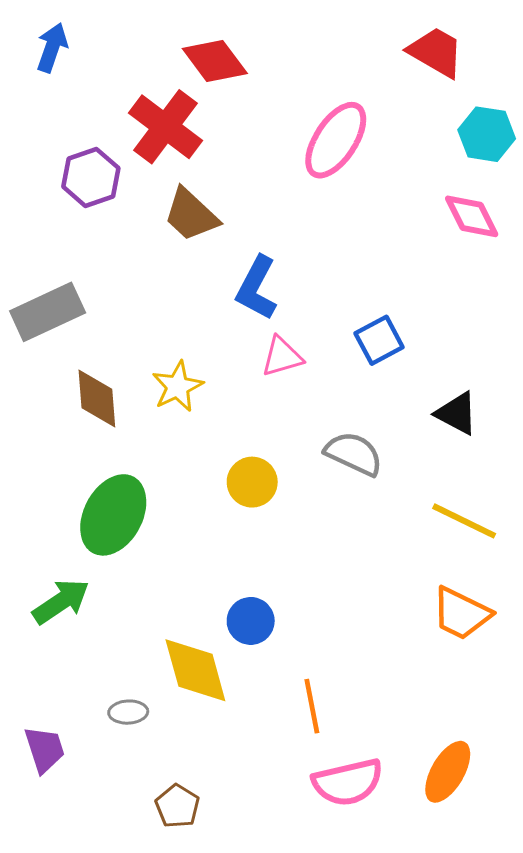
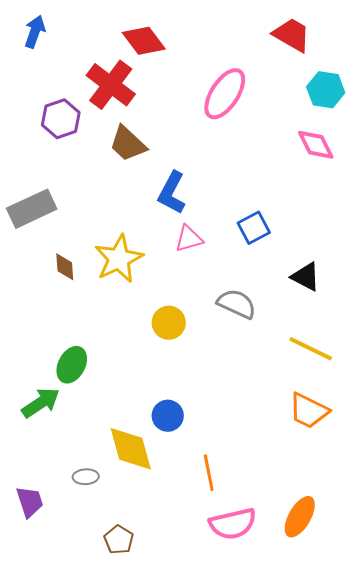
yellow star: (177, 387) -> (119, 259), size x1.4
brown diamond: (97, 398) -> (65, 267), size x0.7
green ellipse: (113, 515) -> (72, 365), moved, size x0.7

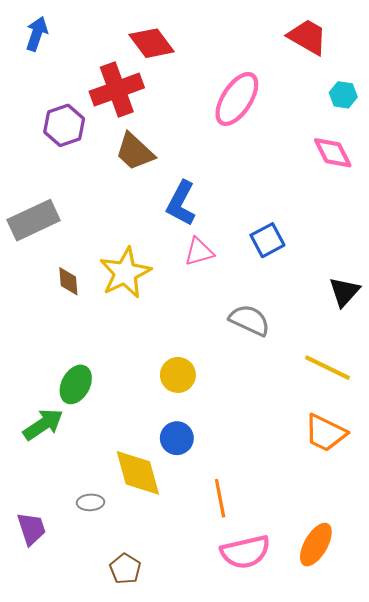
red cross: (111, 85) -> (117, 90), turned 33
cyan hexagon: (326, 90) -> (343, 95), size x0.7
black triangle: (306, 277) -> (344, 292), moved, turned 44
yellow circle: (169, 323) -> (178, 375), moved

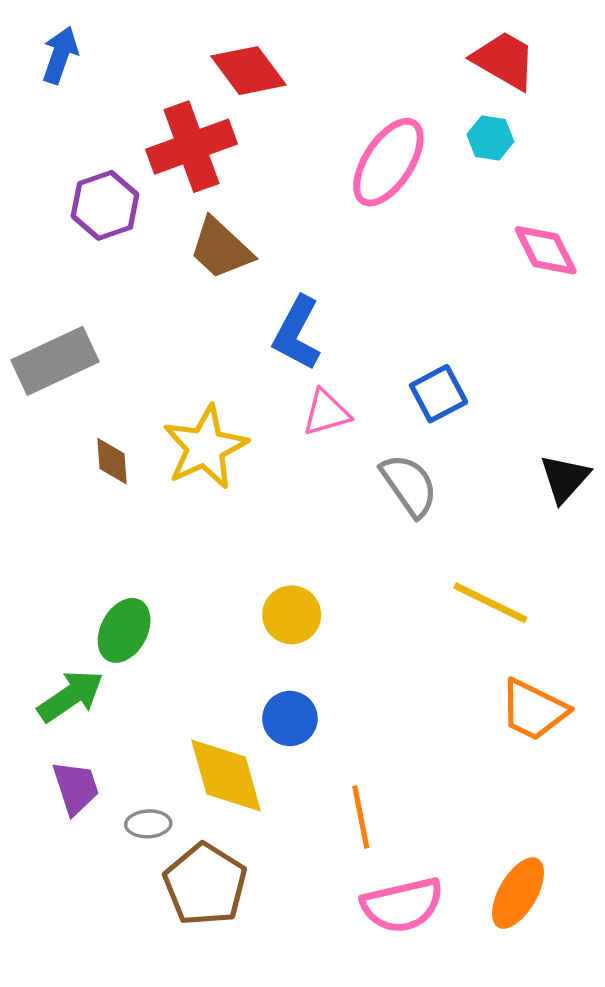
cyan hexagon: (343, 95) -> (490, 138), moved
gray semicircle: (250, 320) -> (409, 485), moved, turned 30
yellow line: (327, 368) -> (490, 603), moved
purple trapezoid: (31, 529) -> (76, 788), moved
brown pentagon: (125, 569) -> (205, 884), moved, size x1.6

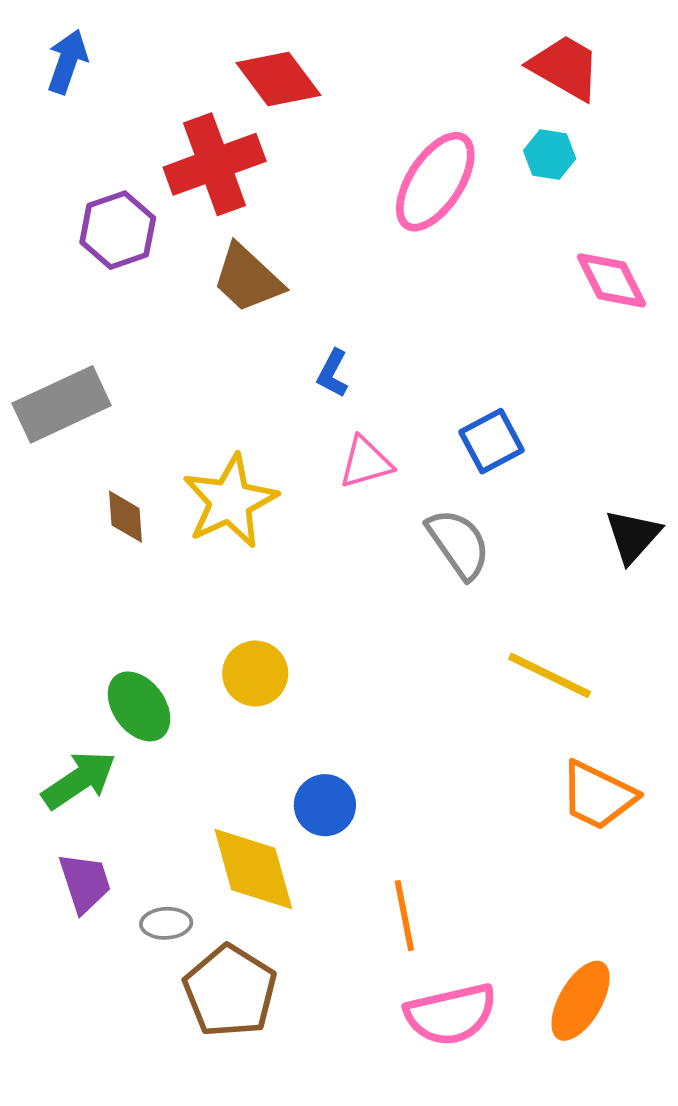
blue L-shape: (297, 333) -> (333, 373), size x0.6
yellow circle: (292, 615) -> (255, 674), moved
green ellipse: (124, 630) -> (139, 706), turned -64

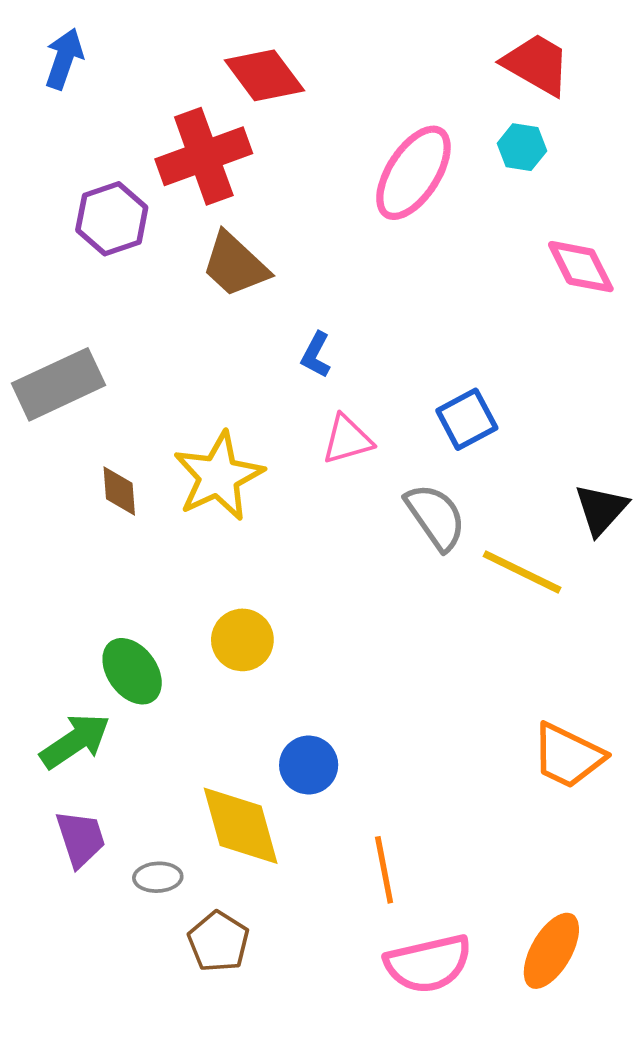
yellow line: (550, 675) -> (522, 572), moved
brown pentagon: (230, 991) -> (219, 942), size x0.7

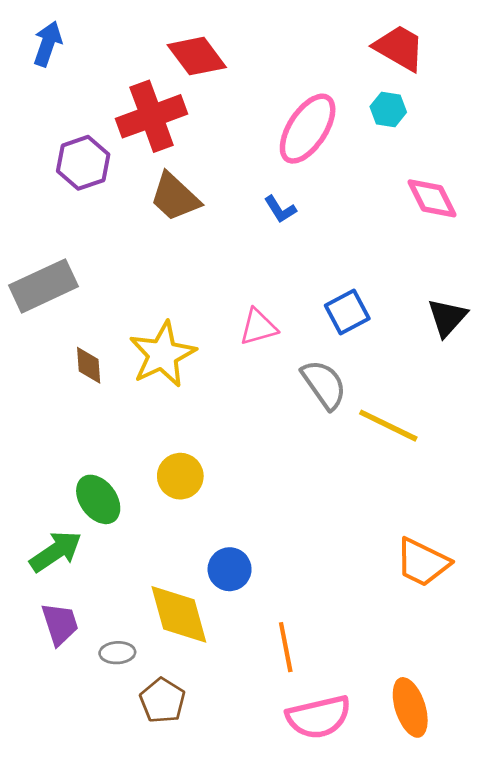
blue L-shape: (316, 355) -> (280, 209), moved, turned -60
black triangle: (601, 509) -> (447, 317), moved
orange ellipse: (551, 951) -> (410, 707), turned -48

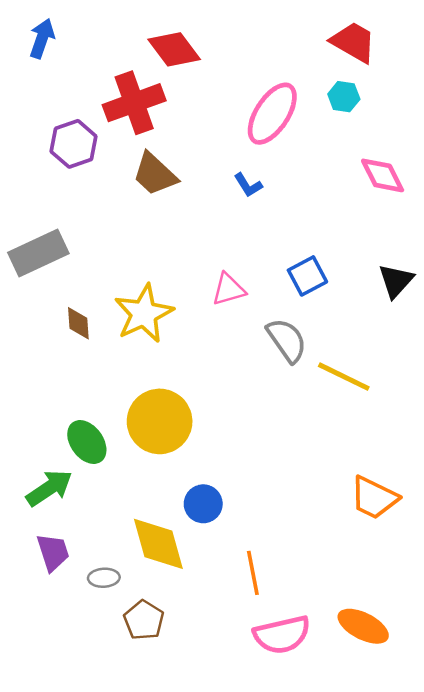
yellow circle: (180, 476) -> (160, 421), size x1.6
orange ellipse: (410, 707) -> (363, 626), turned -45

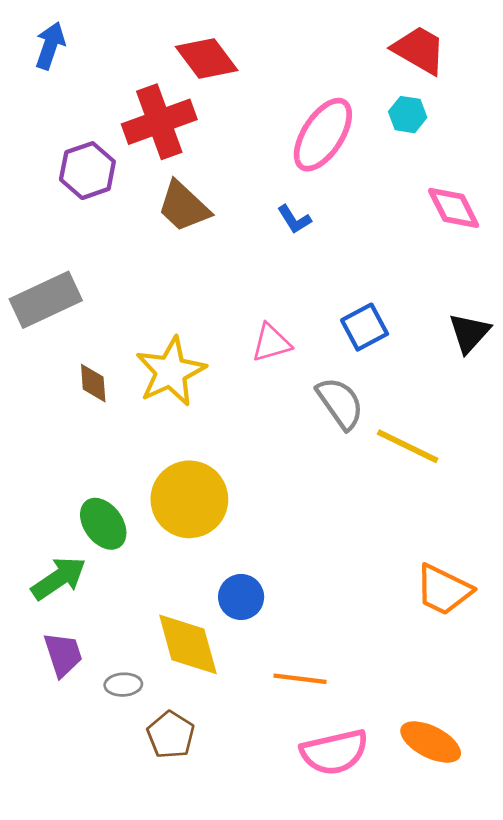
orange line: (253, 573) -> (300, 679), turned -72

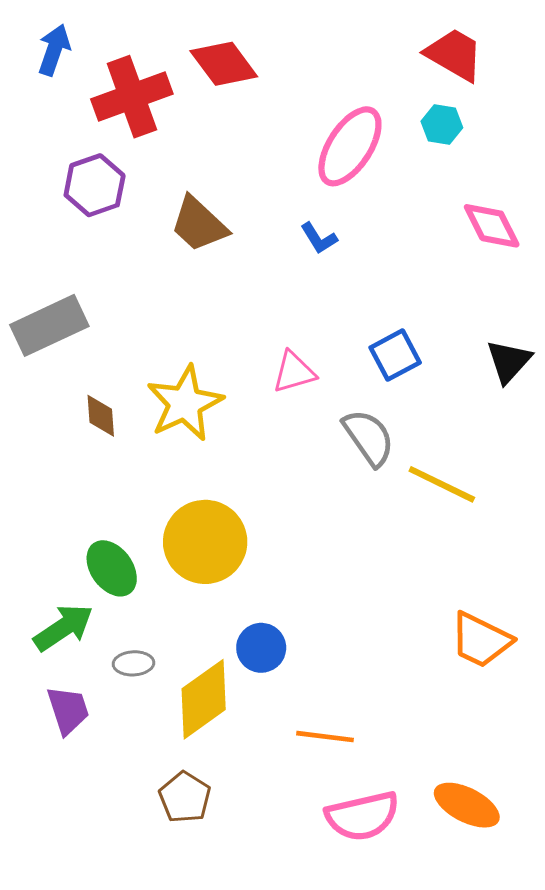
red cross: (159, 122) -> (132, 97), moved
yellow diamond: (188, 644) -> (204, 699), turned 70
gray ellipse: (123, 685) -> (133, 663), moved

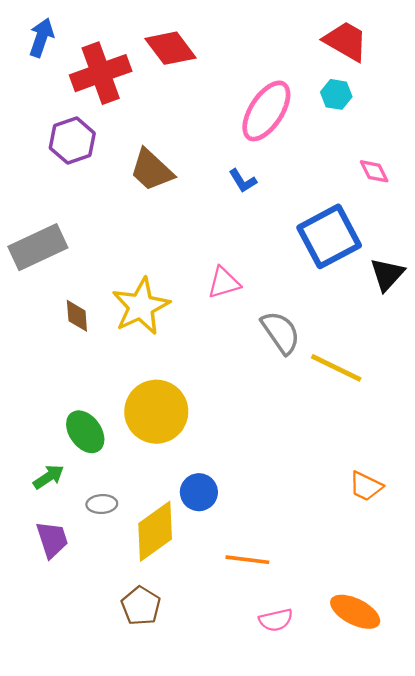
pink diamond: (492, 226) -> (374, 171), size x0.7
blue square: (395, 355) -> (329, 236), moved, size x1.6
green arrow: (63, 628) -> (49, 477), size x0.7
orange trapezoid: (481, 640) -> (366, 486), size x0.7
pink semicircle: (362, 816) -> (276, 620), size x0.6

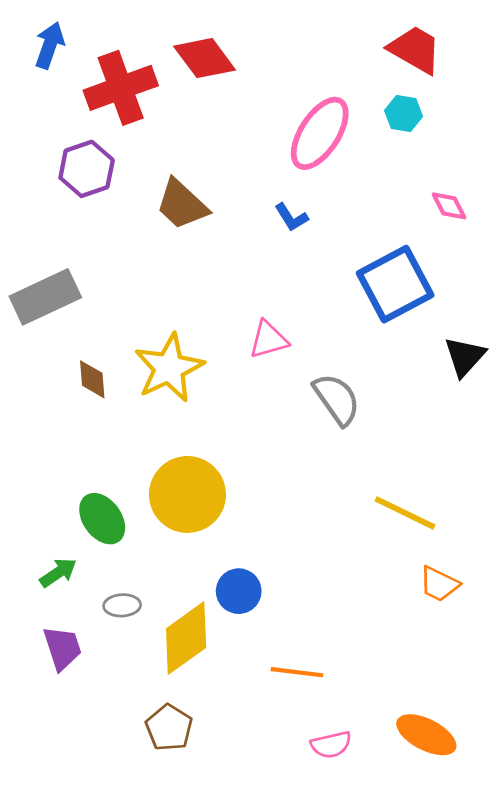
black triangle: (387, 274) -> (465, 357), moved
yellow line: (336, 368) -> (405, 513), moved

